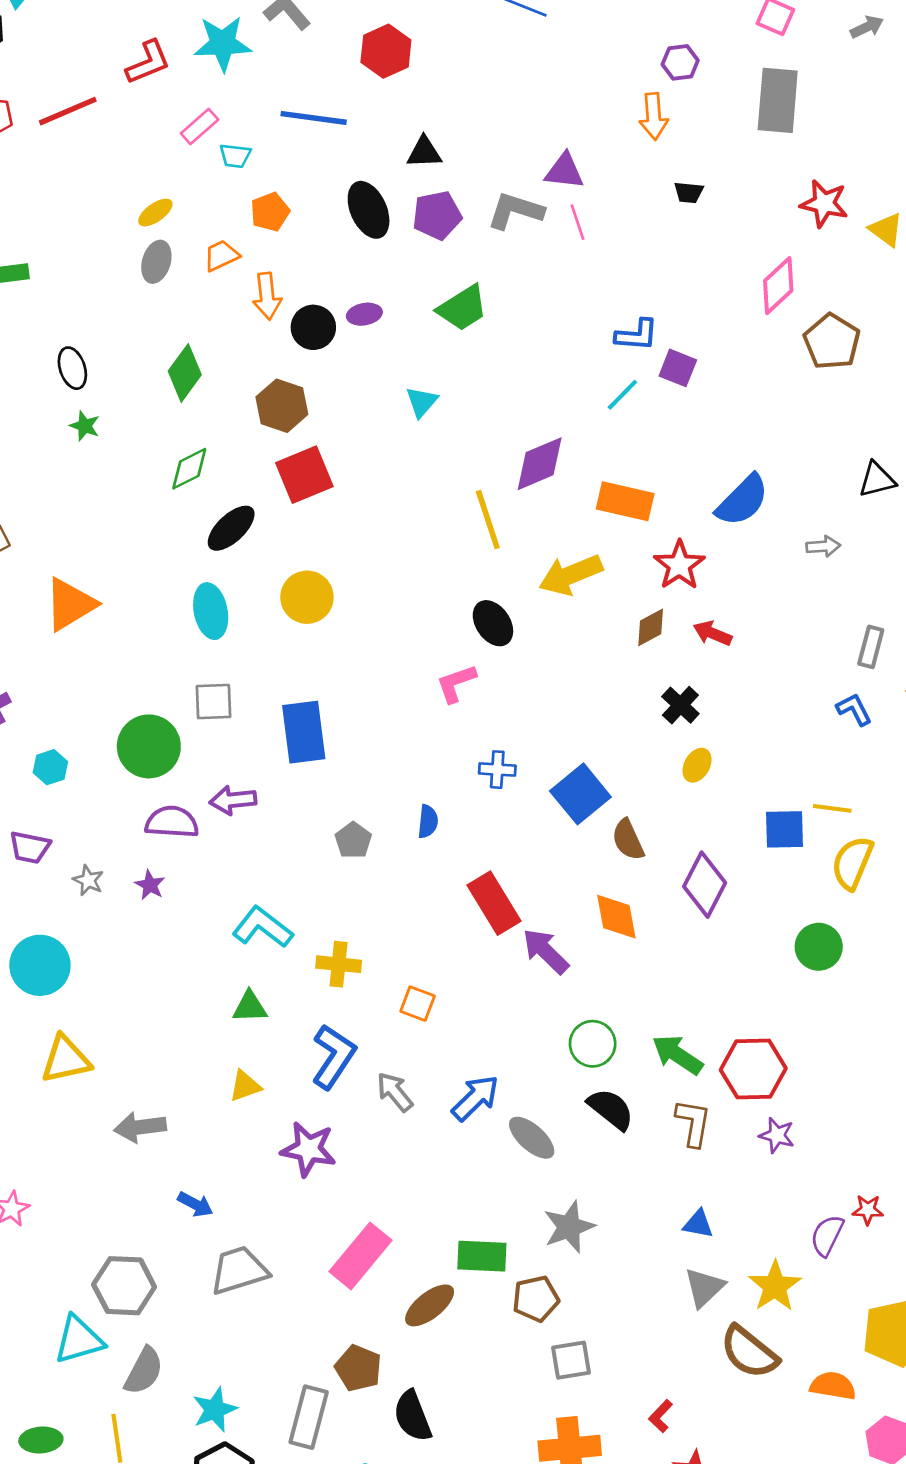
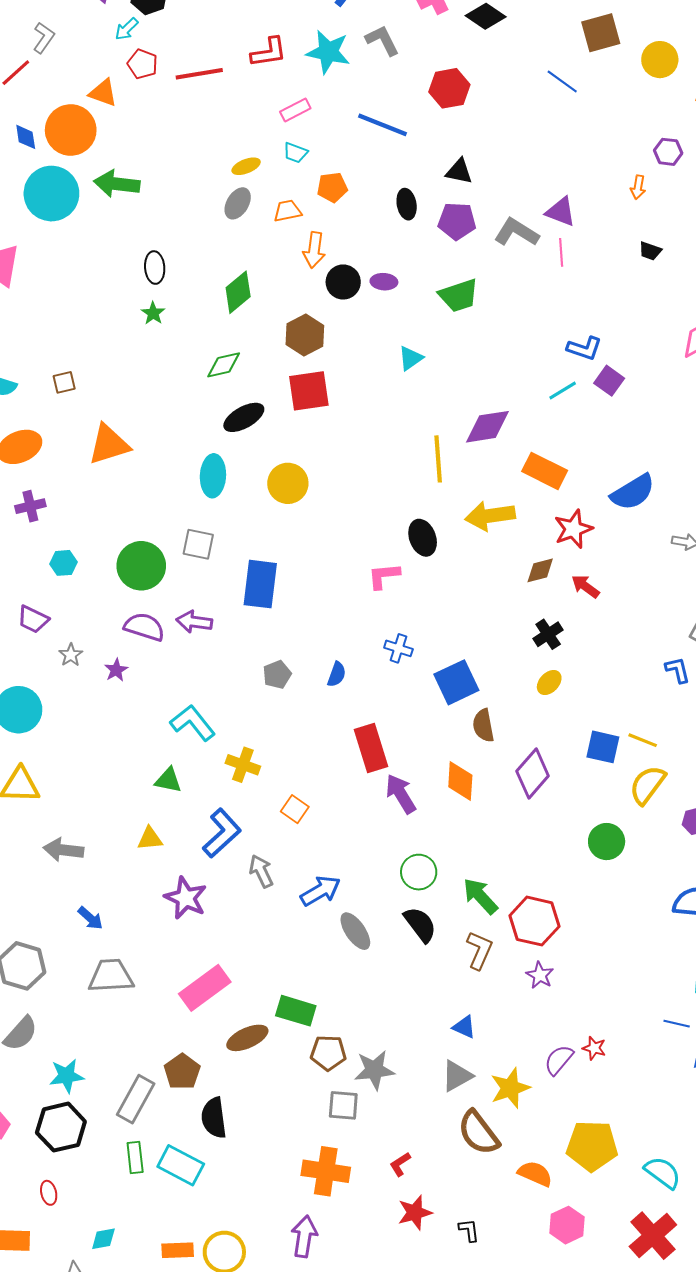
orange arrow: (654, 116) -> (638, 187), size x0.7
cyan trapezoid: (235, 156) -> (295, 153), moved
black ellipse: (369, 210) -> (407, 204), size x0.7
gray star: (569, 1227) -> (374, 1070), moved

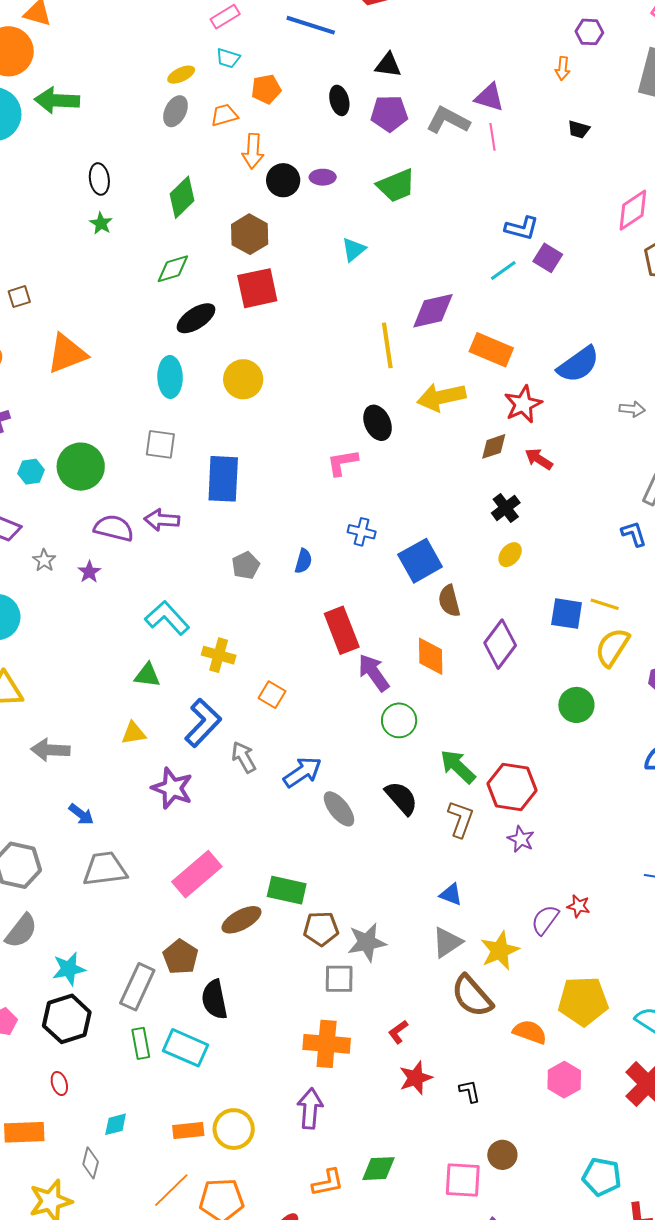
green circle: (141, 566) -> (81, 467), moved
green circle: (419, 872) -> (399, 720), moved

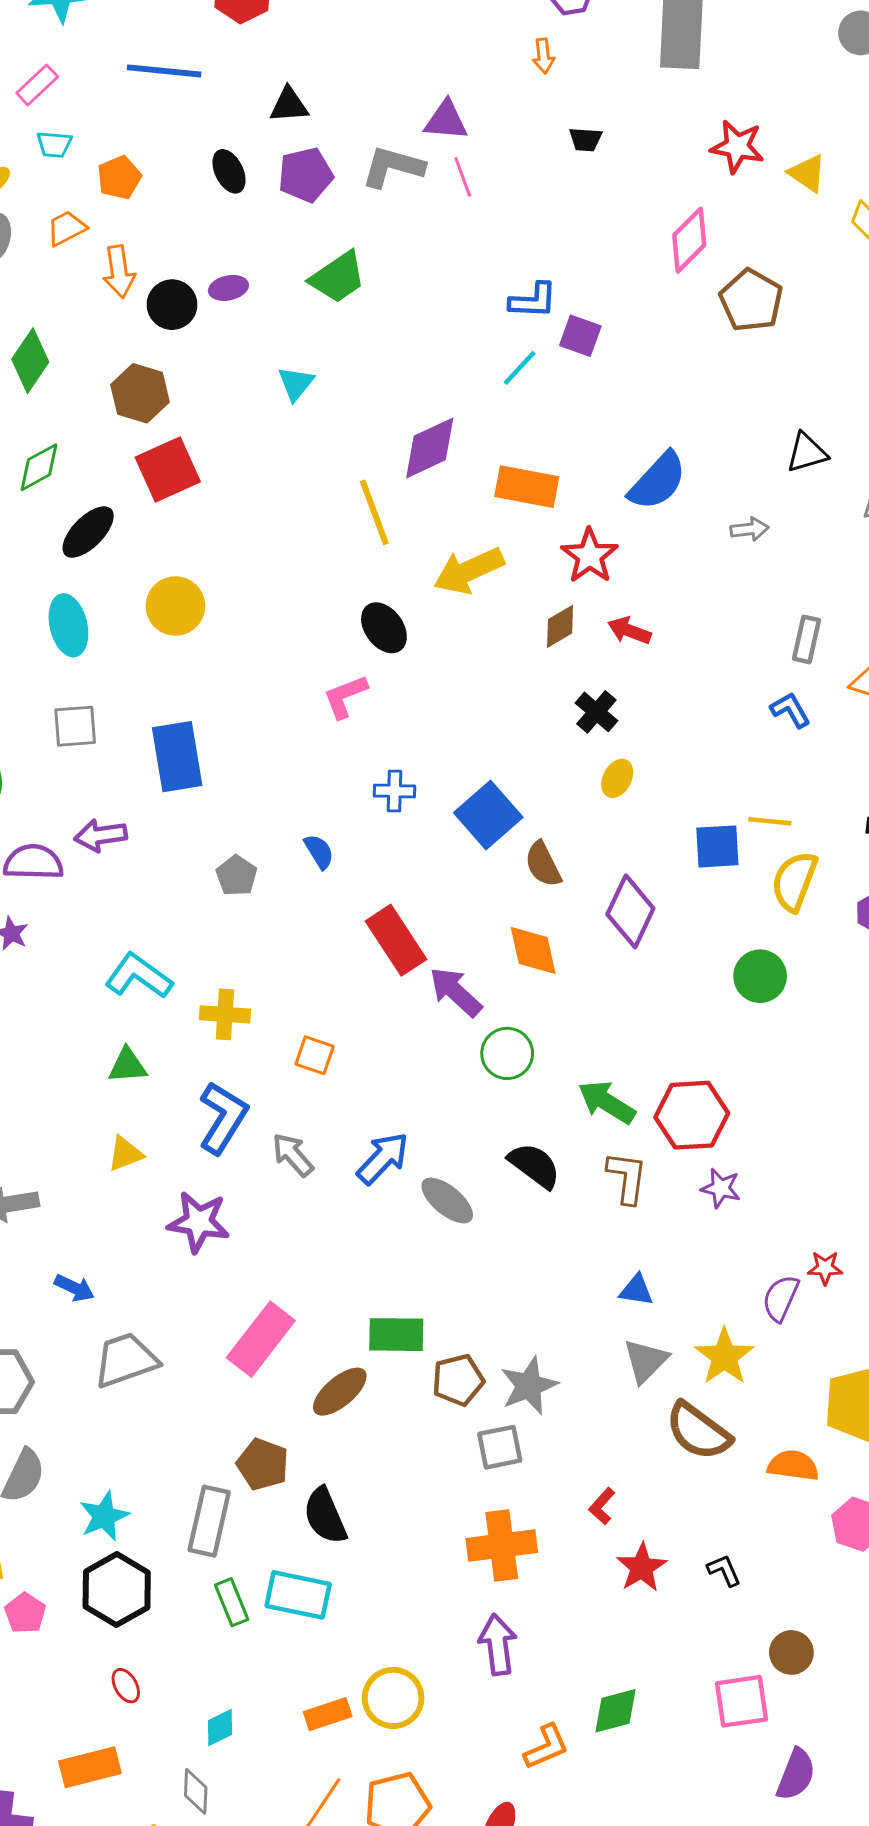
blue semicircle: (303, 561) -> (319, 852), turned -35

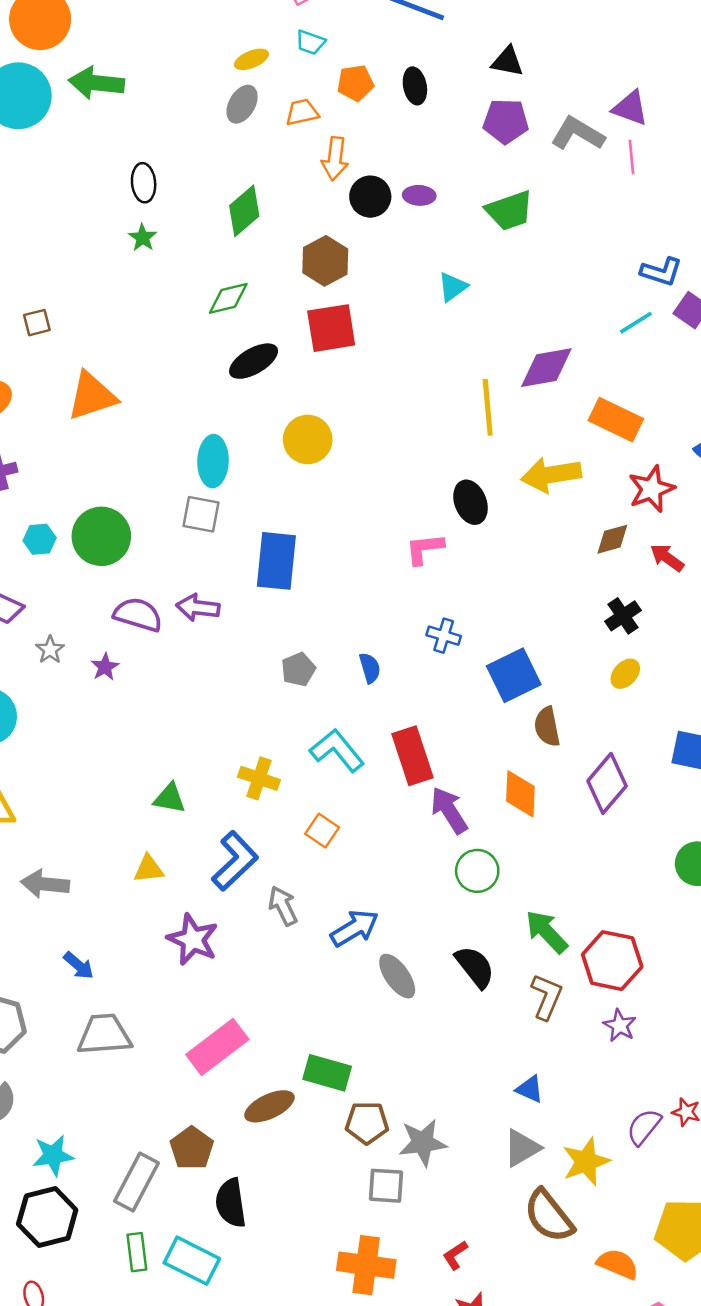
black ellipse: (229, 171) -> (415, 86), moved
cyan ellipse: (68, 625) -> (213, 461), moved
cyan L-shape: (139, 976) -> (337, 750), moved

